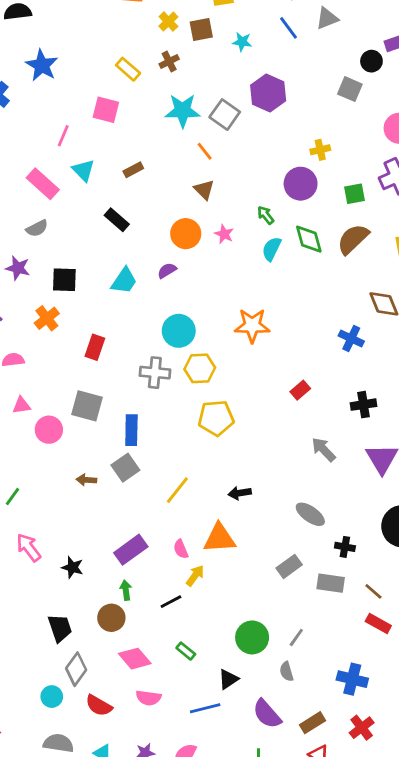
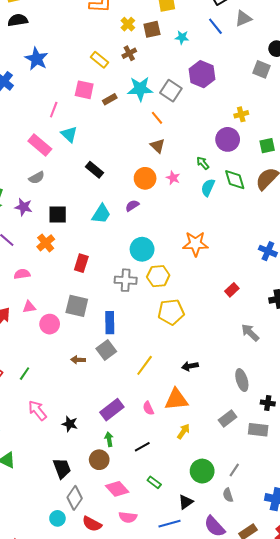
brown rectangle: (133, 170) -> (110, 99), moved
gray ellipse: (310, 514) -> (242, 380), turned 40
yellow arrow: (195, 576) -> (183, 431), moved

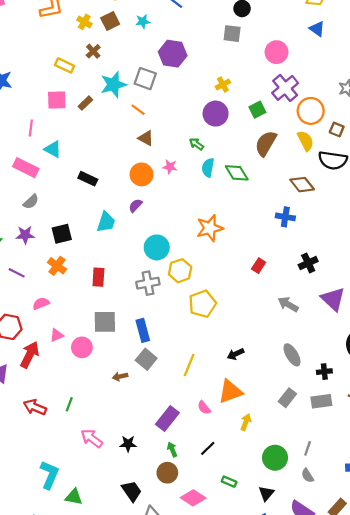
green diamond: (235, 180) -> (237, 173), moved

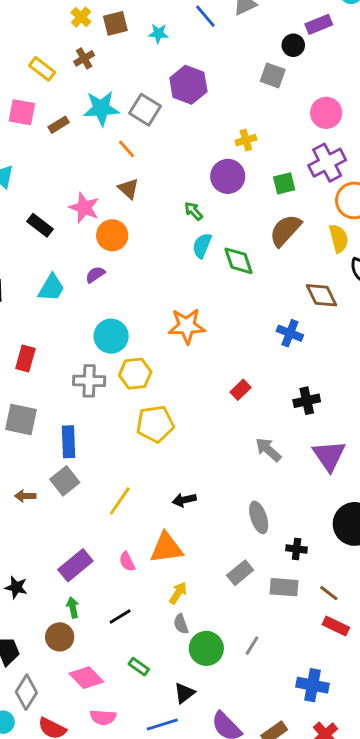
pink star: (170, 167) -> (84, 208), moved, size x1.5
gray semicircle: (307, 476) -> (181, 624), moved

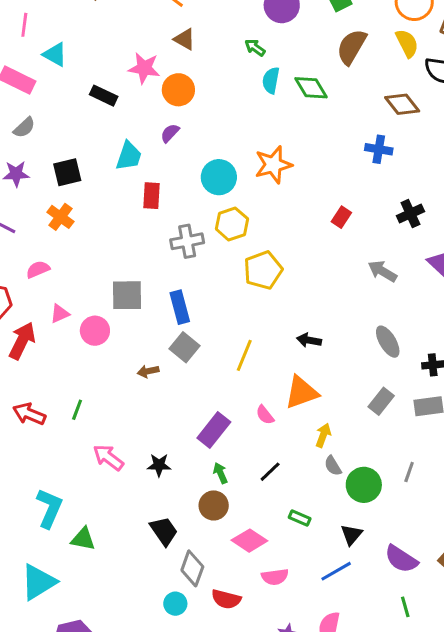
cyan circle: (111, 336) -> (219, 177), moved
red rectangle: (25, 358) -> (152, 196), moved
black arrow: (184, 500) -> (309, 340), turned 35

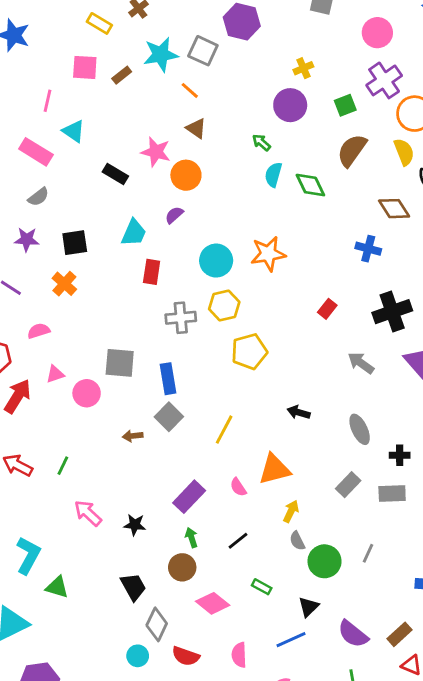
black cross: (410, 214) -> (392, 312), size x1.5
black arrow: (309, 340) -> (299, 412), moved
pink semicircle: (275, 577) -> (239, 655), moved, turned 90

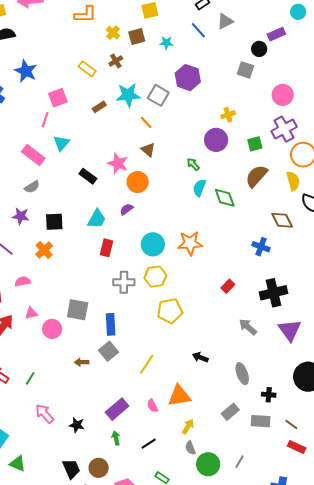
pink square: (85, 67) -> (58, 98), moved, turned -30
cyan triangle: (74, 131) -> (61, 143), turned 30
brown circle: (182, 567) -> (99, 468), moved

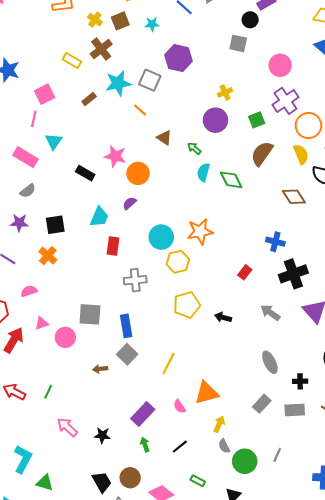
brown cross: (116, 61) -> (101, 49), size x1.5
brown triangle: (148, 150) -> (164, 138), moved
blue cross: (261, 247) -> (275, 242), moved
yellow hexagon: (155, 277) -> (178, 262), moved
black arrow: (200, 357) -> (223, 317), moved

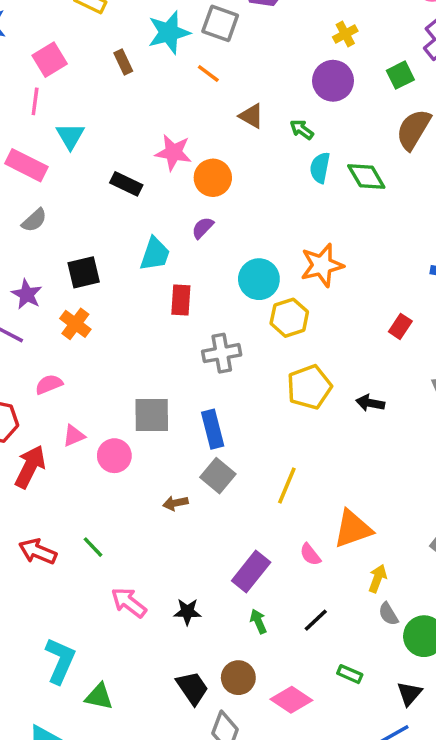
brown rectangle: (89, 99) -> (123, 62), turned -72
purple star: (19, 223) -> (27, 294), moved, turned 30
green line: (48, 392) -> (93, 547), turned -64

